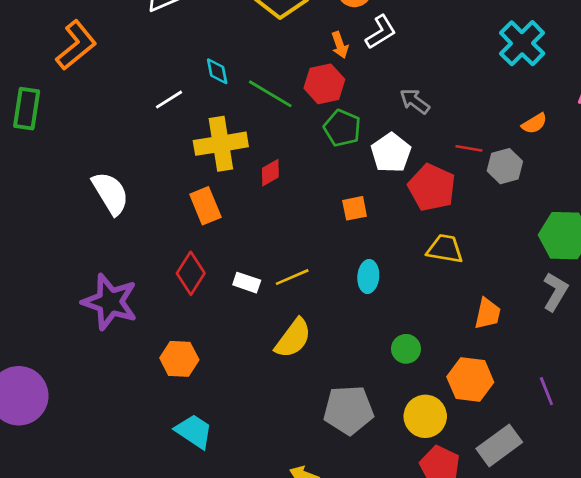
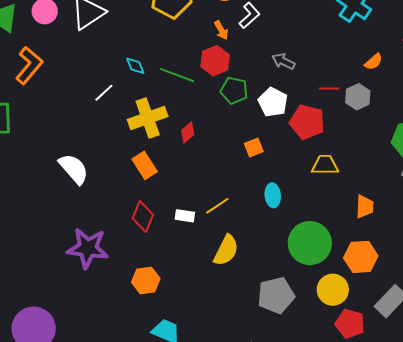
green circle: (406, 349) -> (310, 243), size x2.0

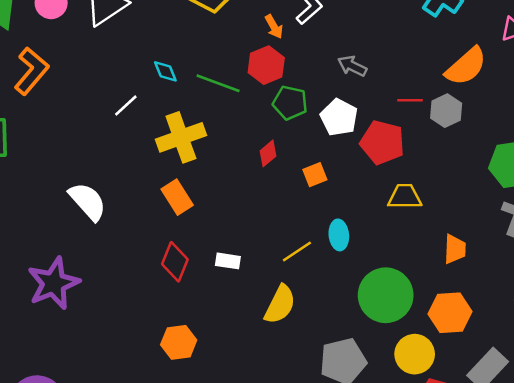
orange semicircle: (374, 62) -> (466, 66), size x1.8
red diamond: (188, 133) -> (268, 153), moved
yellow line: (217, 206) -> (297, 252), moved
purple star: (88, 248) -> (54, 283), moved, turned -30

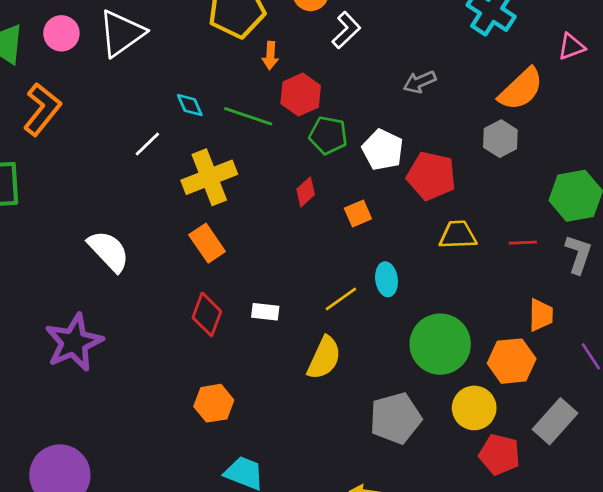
orange arrow: (274, 27) -> (270, 56), moved, turned 35
gray arrow: (352, 66) -> (420, 82), moved, turned -48
red line: (410, 100) -> (523, 243), moved
orange trapezoid: (455, 249) -> (541, 315), moved

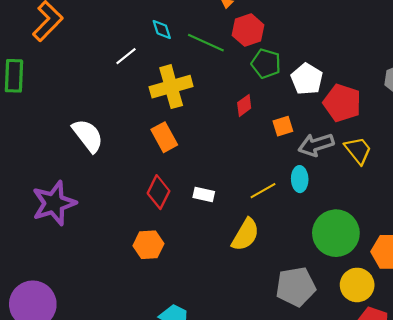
gray arrow: (420, 82) -> (316, 145), moved, size x1.4
yellow trapezoid: (458, 235) -> (358, 150), turned 48
orange hexagon: (214, 403) -> (148, 245), moved

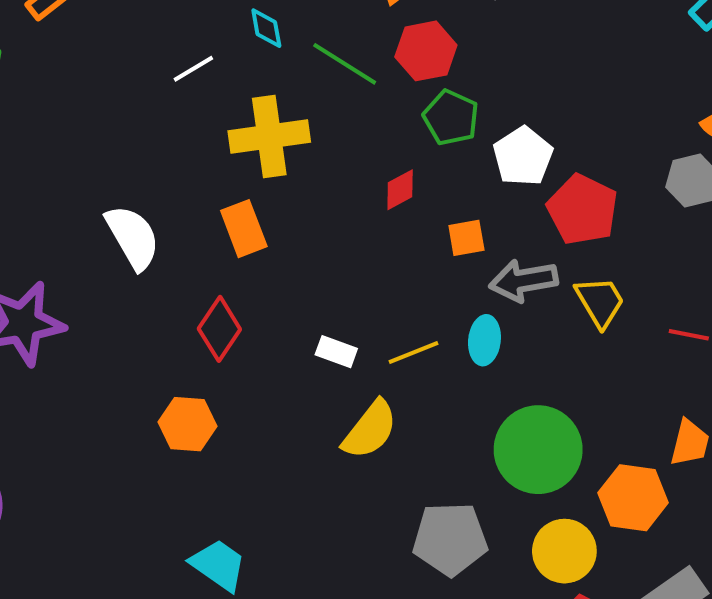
white semicircle: (88, 136) -> (133, 237), moved
white rectangle: (204, 195) -> (336, 352), moved

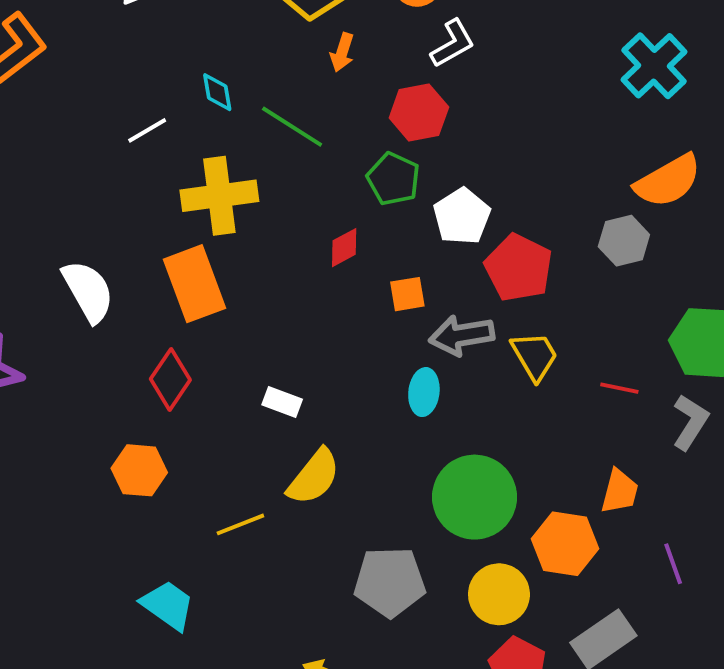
red hexagon: (426, 51) -> (419, 113), moved
orange rectangle: (244, 229) -> (195, 284), size x1.4
yellow line: (414, 352) -> (240, 524), moved

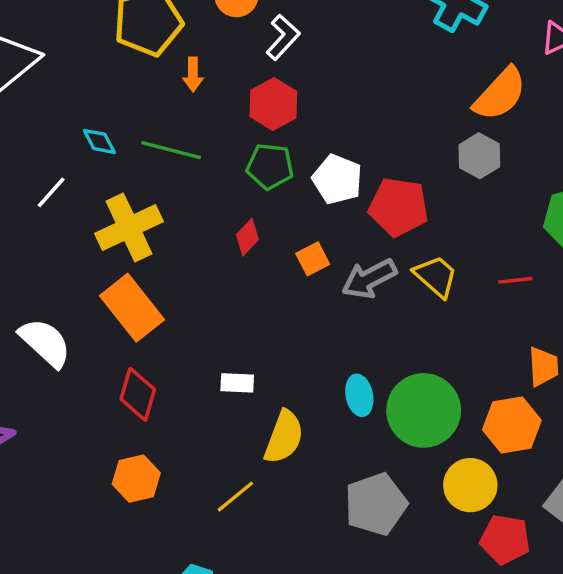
cyan ellipse: (424, 392) -> (359, 395), moved

